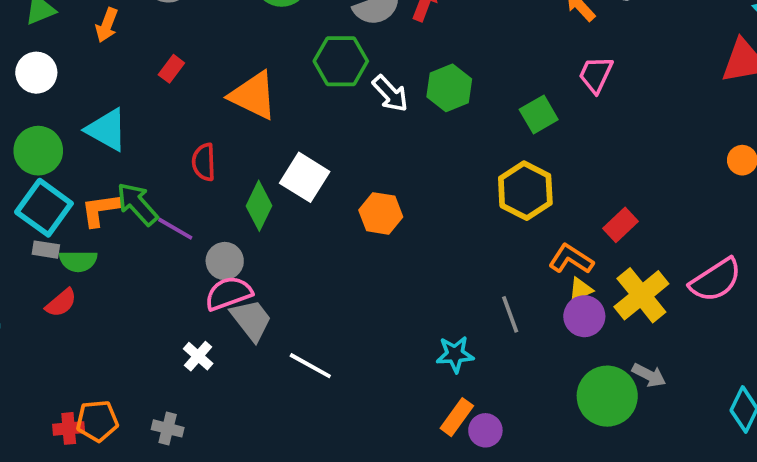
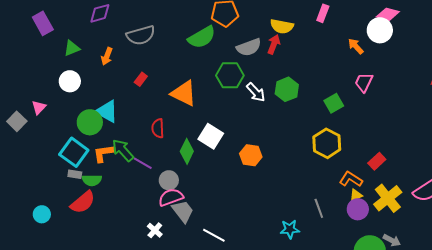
green circle: (38, 151) -> (90, 122), moved
red semicircle: (61, 303) -> (83, 202), size x1.5

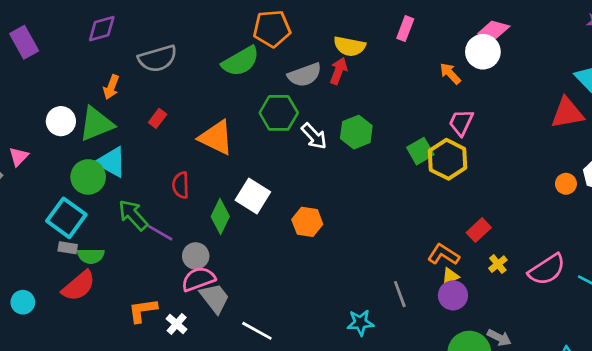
green triangle: (72, 48) -> (96, 124), moved, size x1.6
yellow hexagon: (327, 143) -> (448, 159), moved
orange L-shape: (104, 153) -> (143, 310), moved
yellow cross: (388, 198) -> (498, 264), moved, size x0.5

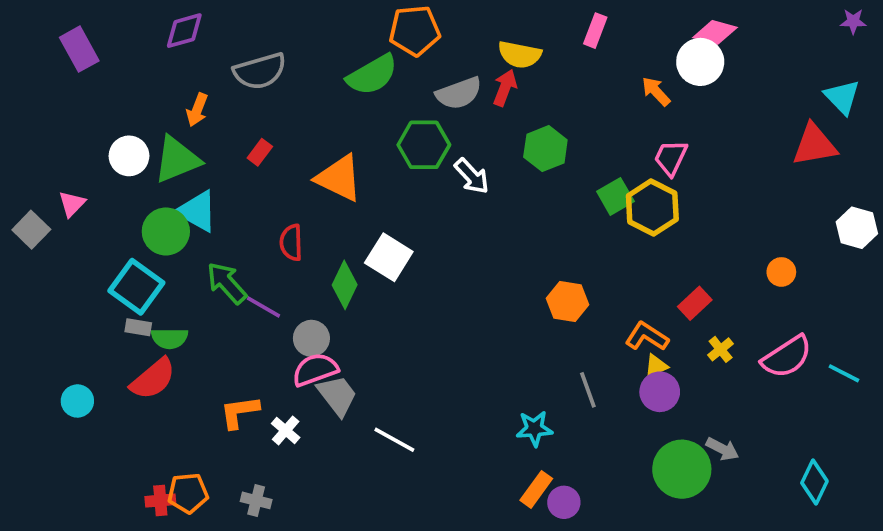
green hexagon: (356, 132) -> (545, 149), moved
orange circle: (566, 184) -> (781, 272), moved
orange hexagon: (307, 222) -> (568, 301), moved

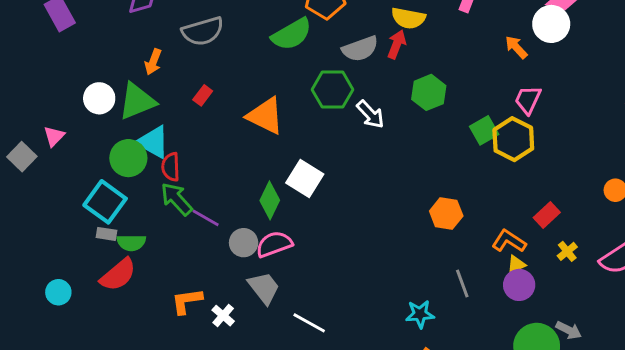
red semicircle: (291, 243) -> (171, 167), moved
pink semicircle: (315, 370) -> (274, 244), moved

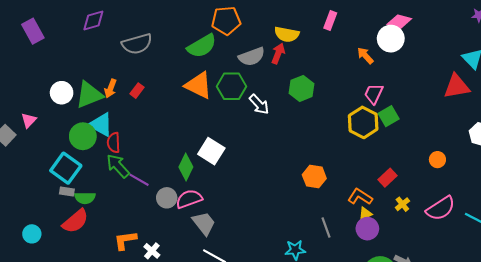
orange arrow: (153, 62) -> (110, 88), moved
orange triangle: (265, 116) -> (199, 85), moved
green square: (484, 130) -> (389, 116), moved
gray trapezoid: (264, 288) -> (204, 223), moved

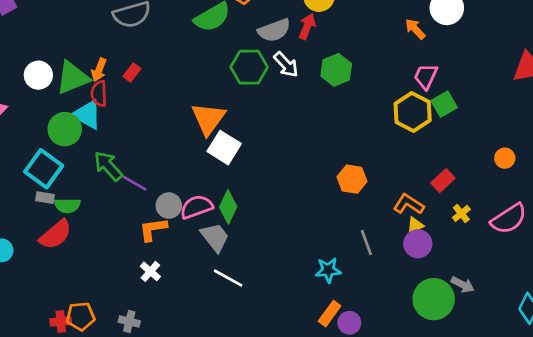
orange triangle: (199, 85) -> (208, 119), moved, turned 40
white arrow: (259, 104) -> (286, 65), moved
red semicircle: (114, 143) -> (99, 94), moved
green diamond: (186, 167) -> (228, 207), moved
orange L-shape: (125, 240) -> (153, 229), moved

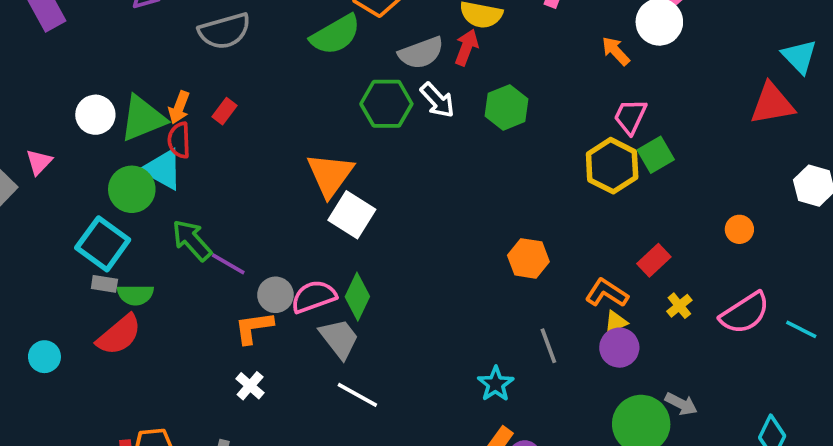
cyan star: (328, 270) -> (496, 384), turned -30

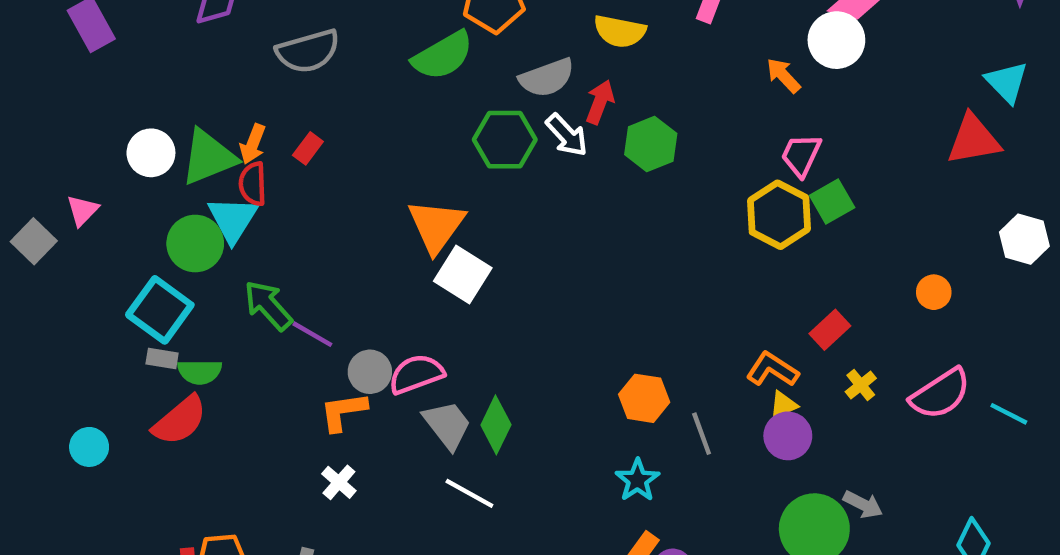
red arrow: (467, 47) -> (600, 102), moved
cyan triangle: (163, 169) -> (233, 219), turned 33
orange hexagon: (528, 258) -> (644, 398), moved
green diamond: (357, 297) -> (496, 425), moved

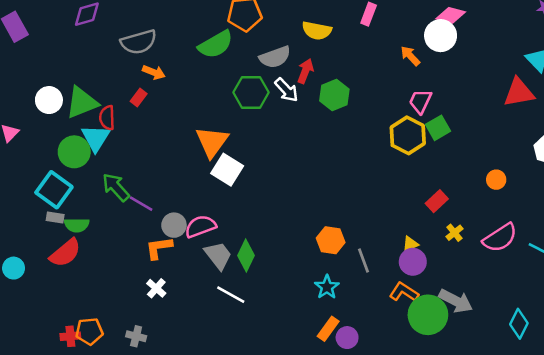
orange arrow: (253, 144) -> (154, 72), moved, turned -90
orange L-shape: (772, 370) -> (404, 292), moved
gray arrow: (863, 504) -> (456, 301), size x1.5

